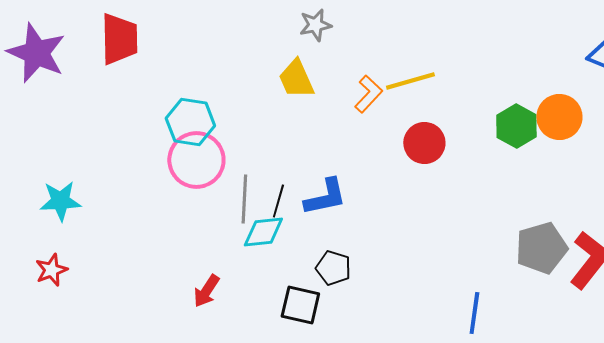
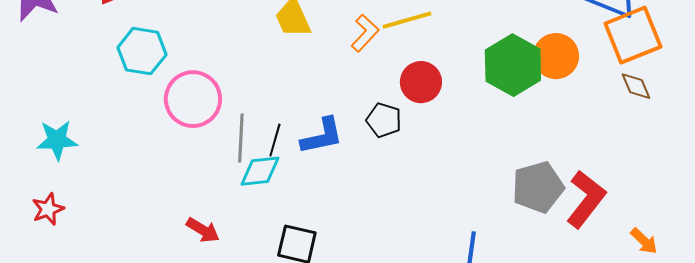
cyan hexagon: (190, 122) -> (142, 51), moved
green hexagon: (516, 126) -> (513, 65), size x1.4
black pentagon: (333, 268) -> (384, 120), moved
red arrow: (206, 291) -> (203, 230), turned -92

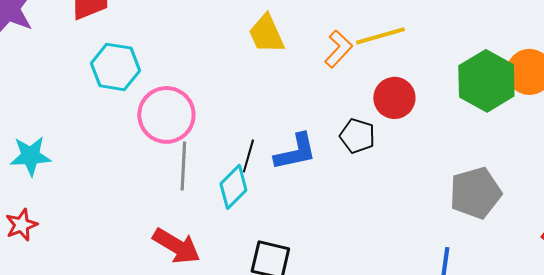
gray line: (241, 138) -> (183, 166), moved
cyan diamond: (260, 171) -> (233, 187), turned -39
gray pentagon: (538, 187) -> (475, 193), moved
red arrow: (203, 230) -> (176, 246), size x1.4

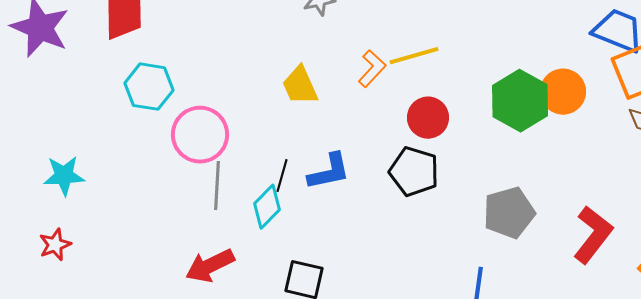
yellow trapezoid: (266, 34) -> (300, 86), moved
black pentagon: (357, 136) -> (414, 172), moved, size x1.4
red arrow: (176, 246) -> (210, 266), turned 123

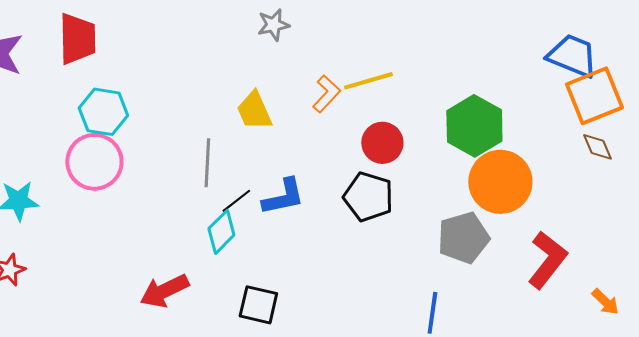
orange circle: (563, 92) -> (500, 182), moved, size x1.4
pink circle: (200, 135) -> (94, 162), moved
black line: (282, 176) -> (236, 201), turned 36
gray line: (217, 186) -> (207, 163), moved

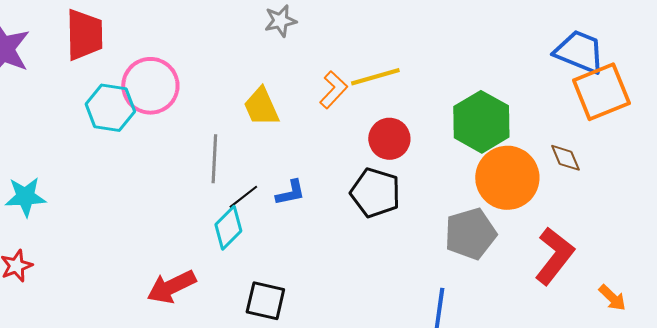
brown diamond: (597, 147) -> (565, 158), moved
pink circle: (94, 162) -> (150, 86), moved
blue L-shape: (283, 197) -> (290, 193), size x0.7

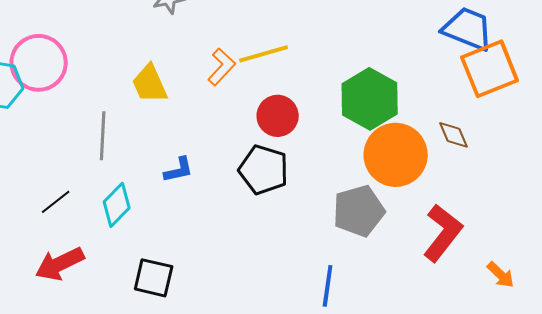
black line: (243, 197) -> (56, 202), moved

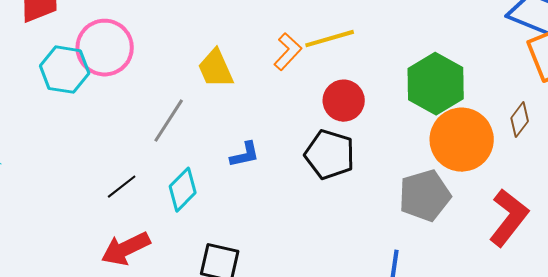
brown diamond: (454, 135) -> (520, 120), turned 60
gray line: (103, 136) -> (169, 121), turned 30

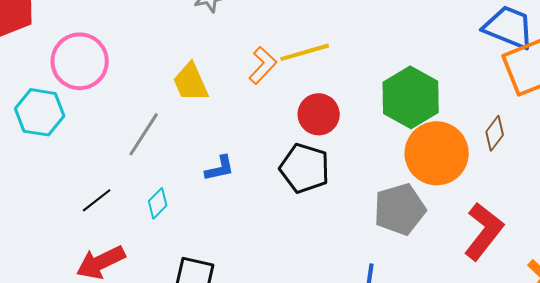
cyan hexagon: (65, 70) -> (40, 112), moved
cyan diamond: (183, 190) -> (158, 203), size x0.7

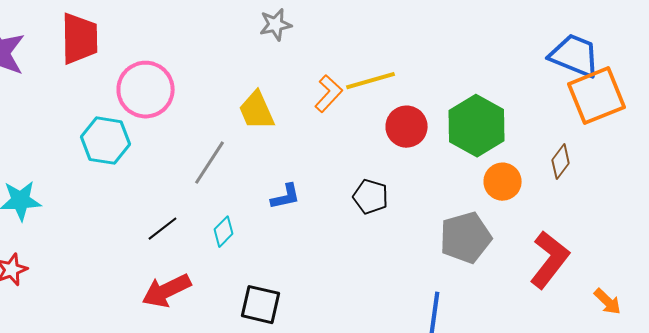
red circle: (319, 114) -> (407, 127), moved
orange circle: (437, 153) -> (503, 182), size x0.6
black pentagon: (305, 168) -> (371, 197), size x0.7

